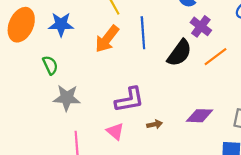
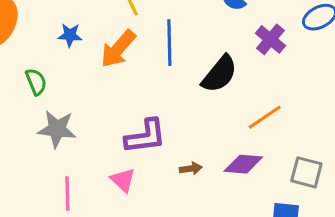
blue star: (61, 24) -> (70, 35), moved, size x0.7
purple cross: (201, 26) -> (270, 39), moved
orange line: (215, 57) -> (265, 117), moved
brown arrow: (155, 124) -> (191, 169), moved

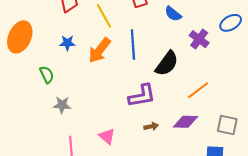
gray star: (57, 129) -> (62, 105), size x0.7
purple L-shape: (145, 136) -> (142, 96), moved

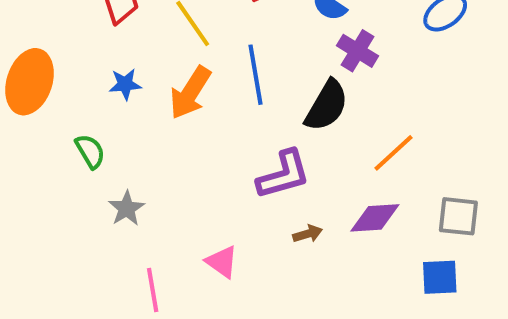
purple cross: (199, 39) -> (357, 51), moved
gray star: (62, 105) -> (127, 208), turned -30

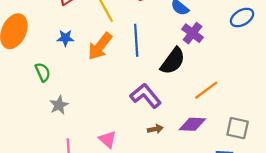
purple L-shape: (283, 175) -> (146, 96), turned -120

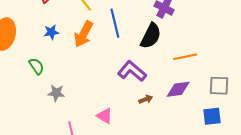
orange line: (206, 90) -> (185, 57), turned 35
gray star: (59, 105) -> (56, 93), turned -30

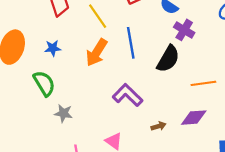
blue star: (51, 32) -> (53, 48), moved
green semicircle: (36, 66) -> (44, 83), size x1.4
purple L-shape: (132, 71) -> (128, 95), moved

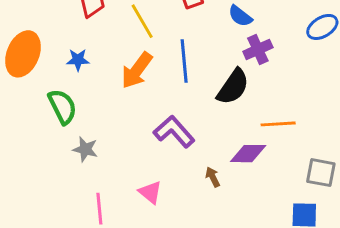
purple cross: (184, 30) -> (258, 49), turned 30
purple diamond: (194, 118) -> (248, 154), moved
brown arrow: (159, 126) -> (213, 177), turned -104

